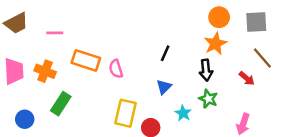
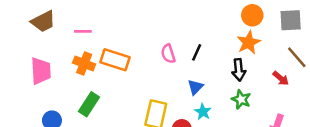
pink semicircle: (116, 69) -> (168, 54), moved
orange cross: (45, 71) -> (84, 64), moved
cyan star: (183, 113) -> (203, 112), moved

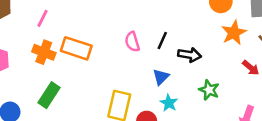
pink line: (83, 31) -> (42, 18), turned -63
orange star: (249, 42) -> (234, 33), moved
black arrow: (239, 70) -> (190, 55), moved, turned -75

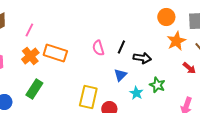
orange cross: (44, 52) -> (30, 56), turned 30
cyan star: (169, 103) -> (136, 93), moved

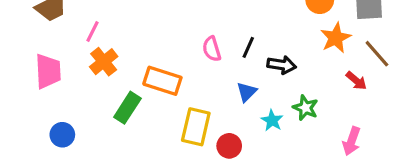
pink line: (29, 30) -> (93, 31), moved
orange rectangle: (55, 53) -> (162, 81), moved
green rectangle: (34, 89) -> (127, 108), moved

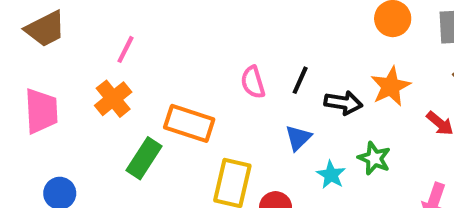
pink line: (93, 31) -> (125, 49), moved
orange star: (336, 38) -> (391, 86), moved

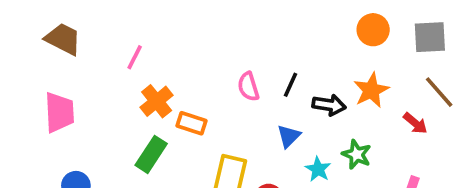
brown trapezoid: (45, 29) -> (63, 39), turned -126
orange cross: (113, 99) -> (157, 101), moved
orange rectangle: (189, 123) -> (191, 123), size x0.7

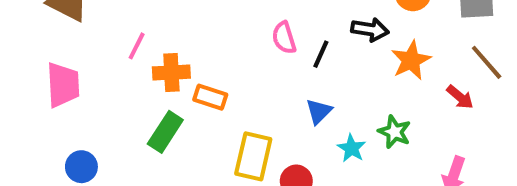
pink line: (135, 57) -> (137, 46), moved
pink semicircle: (248, 87) -> (284, 38), moved
orange cross: (157, 101) -> (171, 73), turned 36
black arrow: (329, 105) -> (370, 30), moved

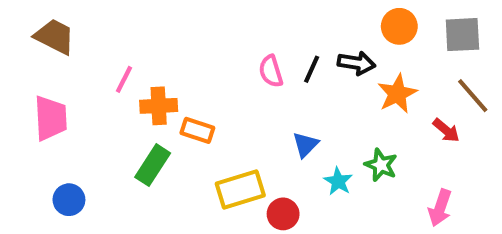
black line: (321, 54) -> (312, 69), moved
yellow rectangle: (253, 156) -> (240, 189), turned 60

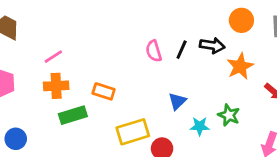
pink line: (124, 79) -> (53, 57), turned 30
orange cross: (159, 106) -> (56, 86), moved
green rectangle: (153, 165) -> (73, 115), turned 40
cyan star: (338, 181) -> (200, 126), turned -30

